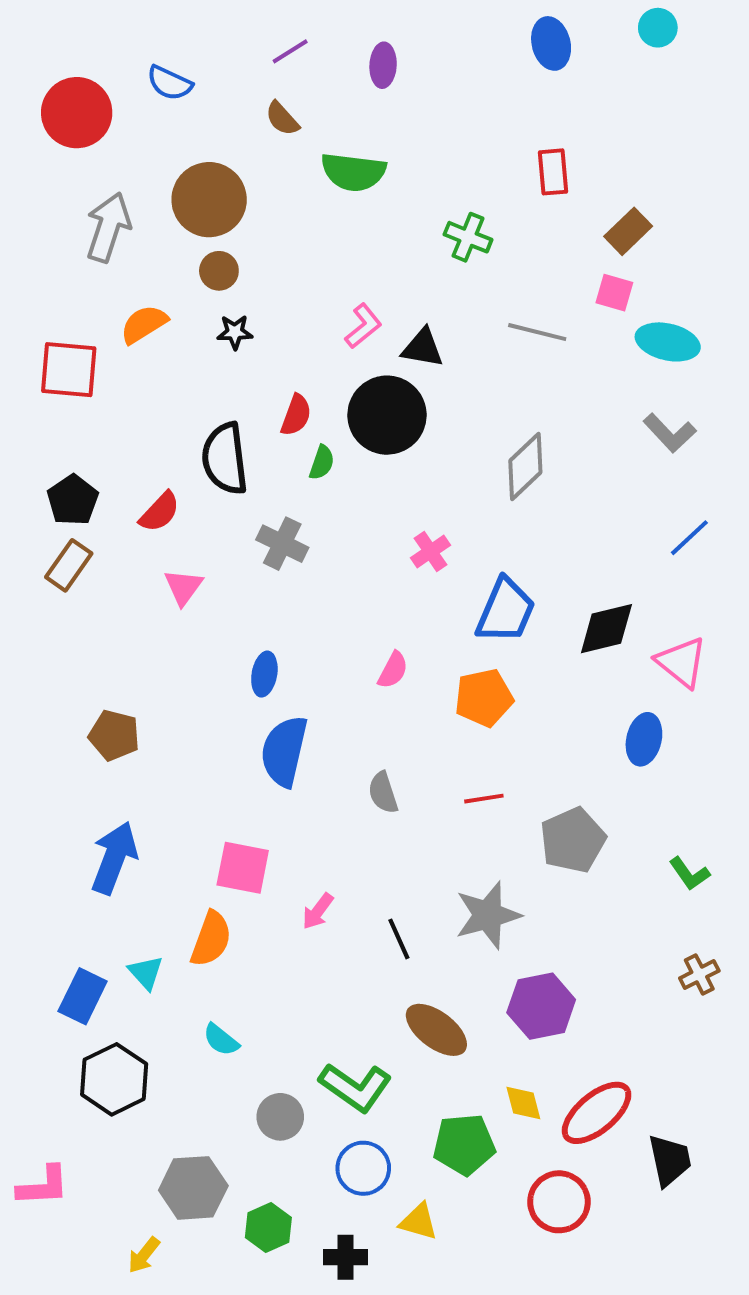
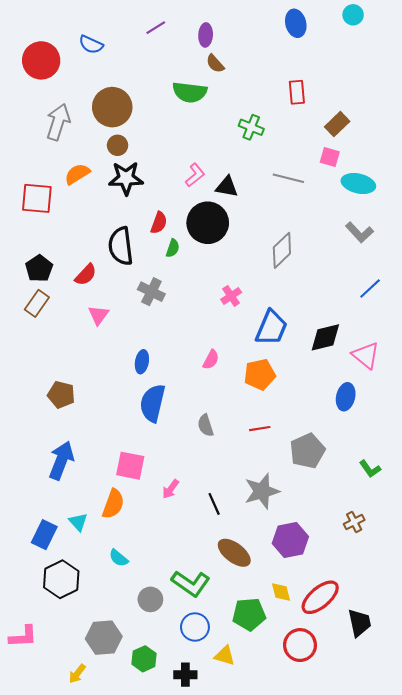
brown semicircle: (282, 119) -> (215, 64), moved
black star: (235, 332) -> (126, 178), size x1.8
brown cross: (699, 975) -> (354, 522), moved

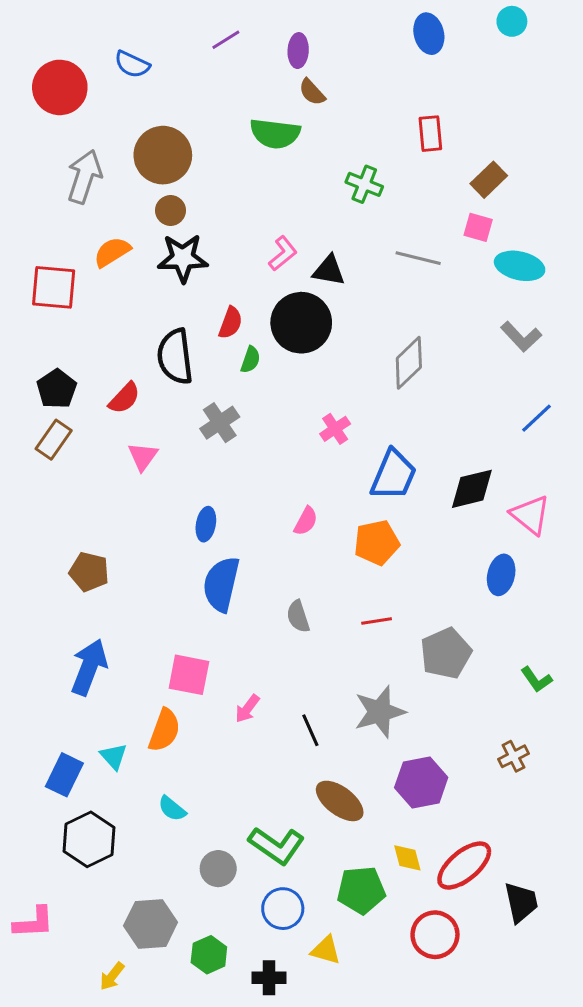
gray cross: (151, 292) -> (220, 423), turned 30

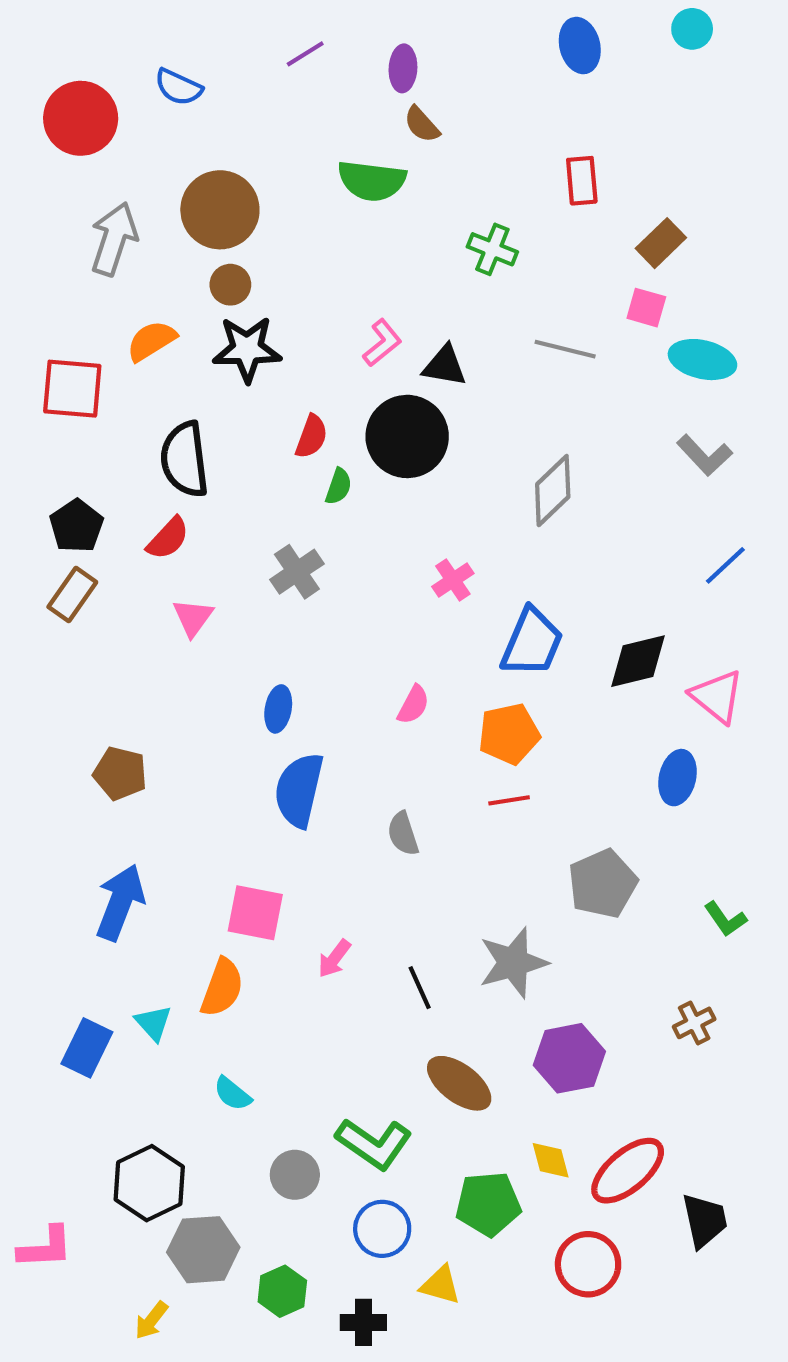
black semicircle: (175, 357) -> (185, 459), moved
red line: (377, 621) -> (509, 800), moved
black hexagon: (89, 839) -> (149, 1183), moved

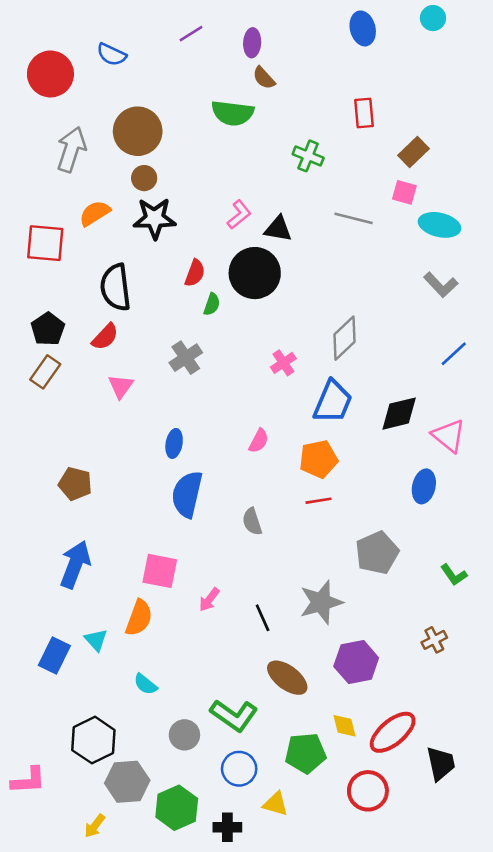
gray diamond: (553, 491) -> (344, 338), moved
green hexagon: (282, 1291) -> (177, 808), size x1.4

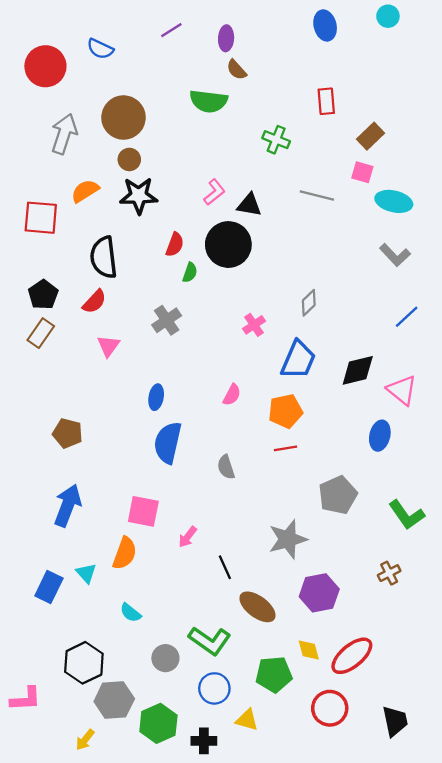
gray diamond: (344, 338) -> (309, 303), size x0.7
green L-shape: (454, 575) -> (407, 515), size x1.5
black line: (263, 618) -> (225, 567), moved
black trapezoid: (441, 764) -> (395, 721), moved

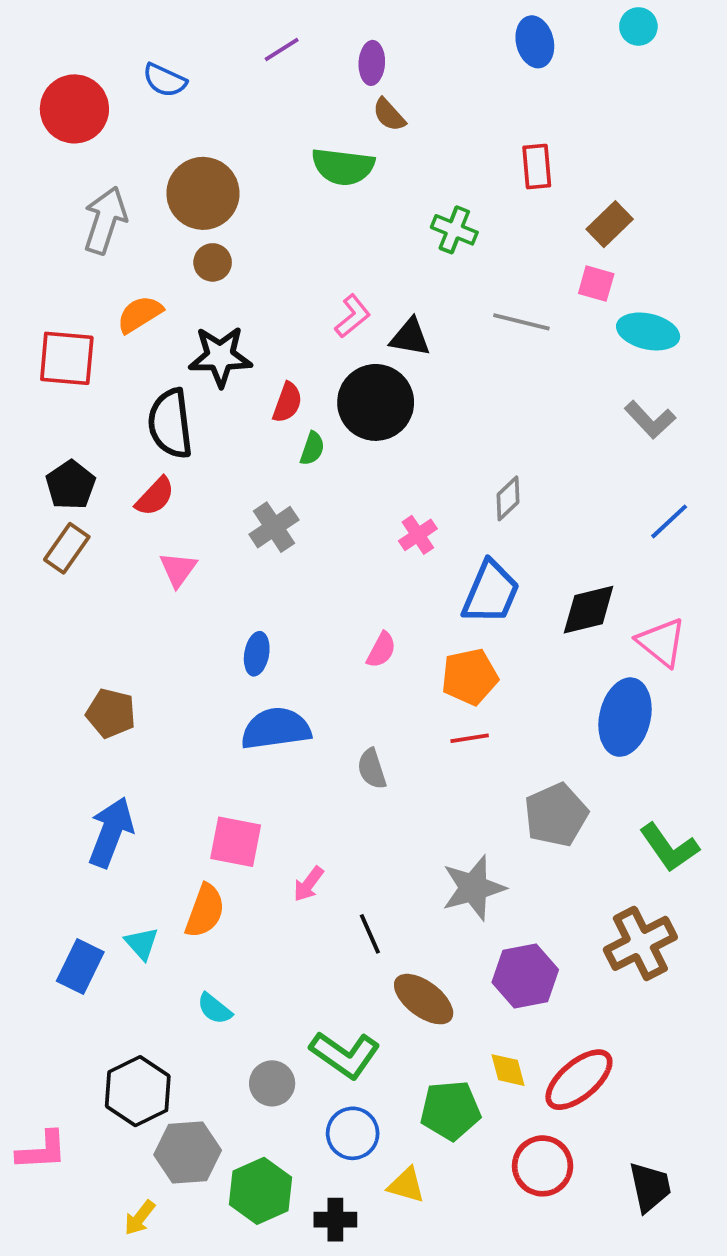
black star: (139, 196) -> (220, 356), moved
blue ellipse: (380, 436) -> (625, 717), size x1.5
blue semicircle: (168, 443) -> (276, 729), turned 69
brown cross: (389, 573) -> (640, 943), size x1.8

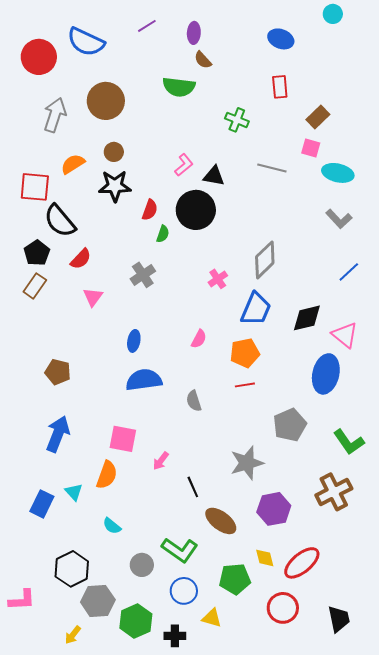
blue ellipse: (535, 42) -> (281, 39), moved, turned -55
blue semicircle: (165, 80) -> (86, 42), size x1.6
brown circle: (213, 262) -> (114, 152), moved
black semicircle: (170, 424) -> (60, 221), moved, turned -33
gray diamond: (508, 498) -> (265, 260), size x1.6

